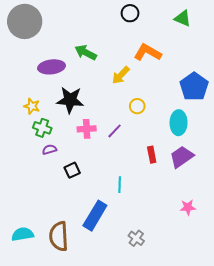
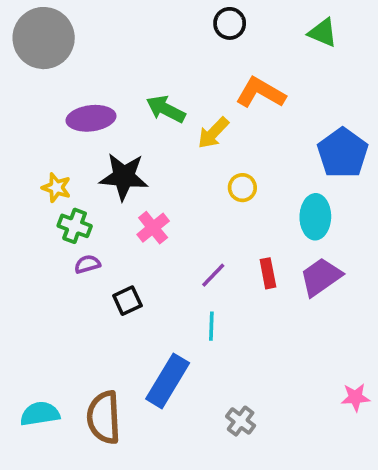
green arrow: (86, 52) -> (166, 109), moved
pink cross: (87, 129) -> (153, 228), turned -36
purple line: (115, 131) -> (213, 275), moved
pink star: (188, 207) -> (355, 397), moved

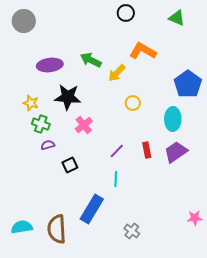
gray circle: (44, 38) -> (24, 21), size x0.7

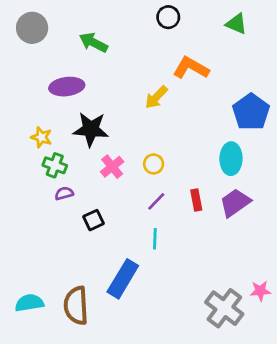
green arrow: (91, 60) -> (93, 42), moved
yellow circle: (133, 103) -> (154, 164), moved
gray cross: (132, 231) -> (224, 308), moved, size x1.8

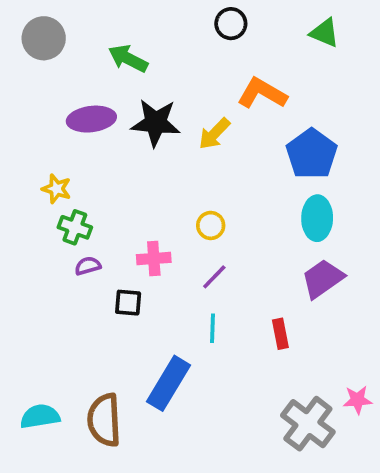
blue pentagon: (251, 112) -> (312, 154), moved
black star: (91, 129) -> (156, 123), moved
pink cross: (112, 167) -> (154, 259), moved, turned 35
red rectangle: (196, 200) -> (280, 334), moved
black square: (93, 220) -> (128, 303), turned 30

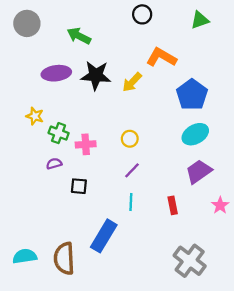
green triangle: (324, 33) -> (200, 20), turned -42
cyan ellipse: (317, 218) -> (195, 134), turned 60
green cross: (75, 227) -> (59, 133), moved
pink cross: (154, 259) -> (86, 144), moved
pink star: (358, 400) -> (220, 205), moved, turned -30

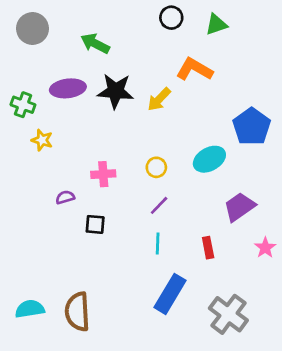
green triangle: (200, 20) -> (216, 24), moved
blue pentagon: (192, 95) -> (252, 127), moved
green cross: (59, 133) -> (23, 105), moved
cyan ellipse: (195, 134) -> (209, 159), moved
blue rectangle: (104, 236) -> (170, 294), moved

